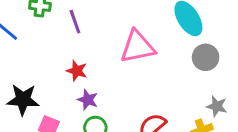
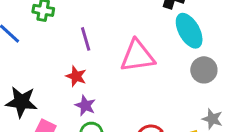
purple line: (75, 22) -> (86, 39), moved

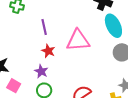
red star: (76, 76) -> (48, 51), moved

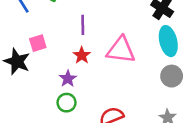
pink square: (14, 86) -> (38, 43), moved, turned 32

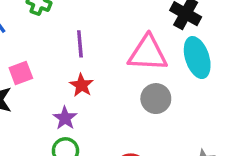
pink triangle: (121, 50) -> (148, 53), moved
gray circle: (172, 76) -> (156, 99), moved

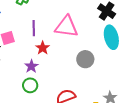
purple line: (80, 44) -> (34, 28), moved
pink triangle: (148, 53) -> (66, 27), moved

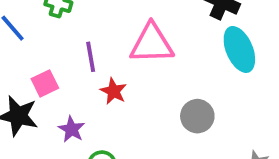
gray circle: (85, 59) -> (197, 116), moved
purple star: (31, 66) -> (71, 129), moved

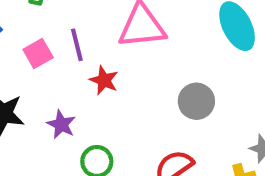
pink square: (45, 83) -> (38, 54), moved

